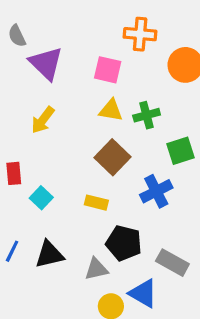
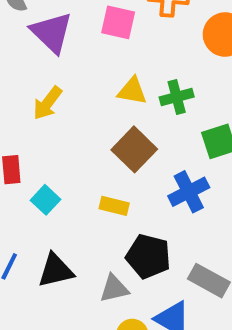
pink square: (108, 70) -> (118, 22), moved

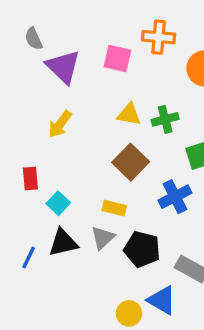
black triangle: (56, 270) -> (63, 243), moved
gray triangle: (114, 289) -> (103, 238), moved, turned -30

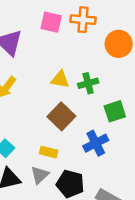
pink square: (117, 59) -> (51, 22), moved

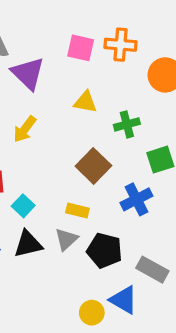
yellow triangle: (60, 79) -> (85, 102), moved

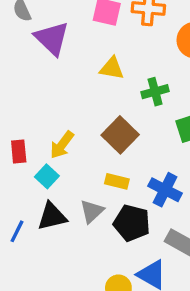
yellow arrow: (25, 129) -> (62, 145), moved
blue cross: (136, 199) -> (165, 190), moved, turned -36
yellow rectangle: (77, 211) -> (117, 181), moved

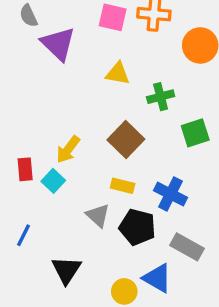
red rectangle: (19, 151) -> (25, 169), moved
gray triangle: (92, 211) -> (98, 215), turned -35
black triangle: (52, 216) -> (66, 270), moved, turned -44

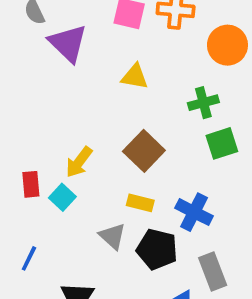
green cross: (161, 97) -> (203, 103), moved
gray rectangle: (187, 247) -> (213, 271), turned 40

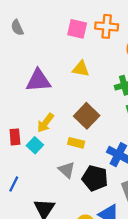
purple triangle: (68, 43) -> (38, 81), moved, turned -48
yellow rectangle: (140, 203) -> (76, 143), moved

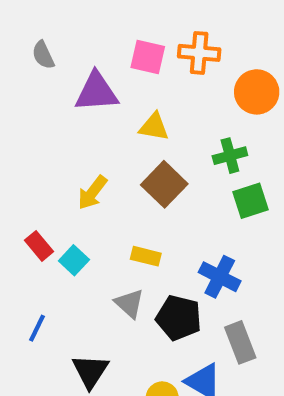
purple triangle: (38, 81) -> (97, 92), moved
brown square: (87, 116) -> (164, 184), moved
yellow arrow: (45, 123) -> (92, 193), moved
red rectangle: (15, 137) -> (39, 246), turned -35

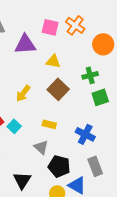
orange cross: (199, 53) -> (75, 25), turned 30
black pentagon: (179, 318) -> (59, 166), moved

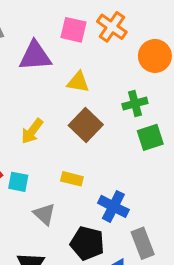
cyan square: (14, 126) -> (18, 182), turned -32
blue cross: (85, 134) -> (113, 206), moved
gray triangle: (41, 147) -> (44, 214), moved

